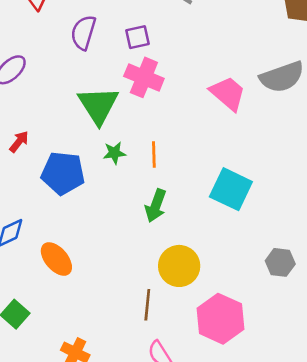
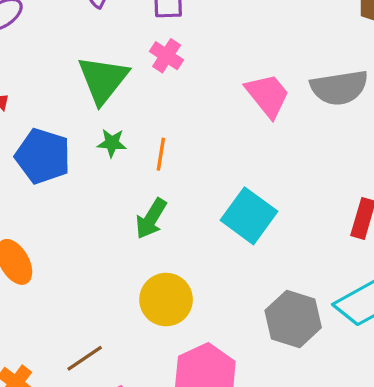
pink cross: (144, 77) -> (167, 56), size x0.7
gray hexagon: (280, 262) -> (293, 319), size x1.5
brown line: (147, 305) -> (85, 358), moved, turned 40

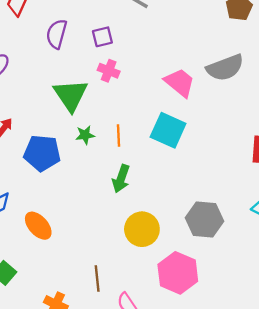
cyan square: (249, 216) -> (168, 130), moved
gray hexagon: (293, 319) -> (205, 219), moved
brown line: (85, 358) -> (97, 279), turned -50

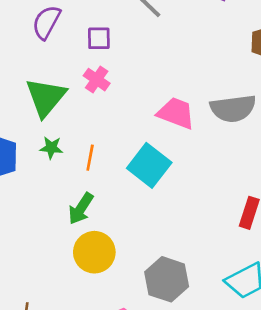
pink trapezoid: (180, 83) -> (176, 113), turned -32
yellow circle: (142, 229) -> (94, 252), moved

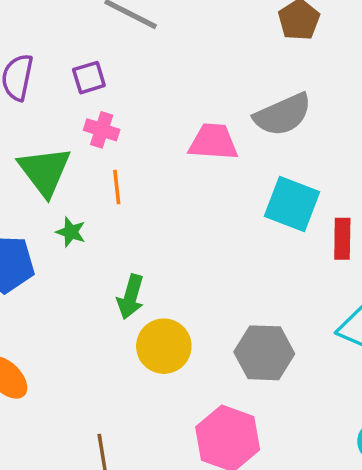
green star: (51, 148) -> (71, 232), turned 30
orange line: (90, 158) -> (117, 187), moved
cyan square: (149, 165) -> (292, 204), moved

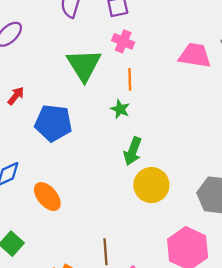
green star: (71, 232) -> (120, 109), moved

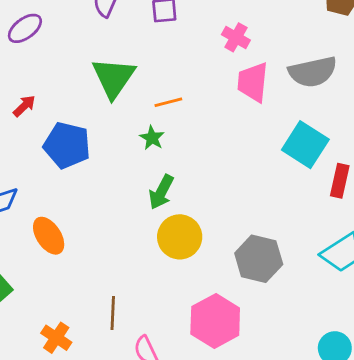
pink cross: (123, 41) -> (236, 37), moved
pink trapezoid: (195, 55) -> (253, 82), turned -100
orange line: (130, 79) -> (168, 102), turned 70

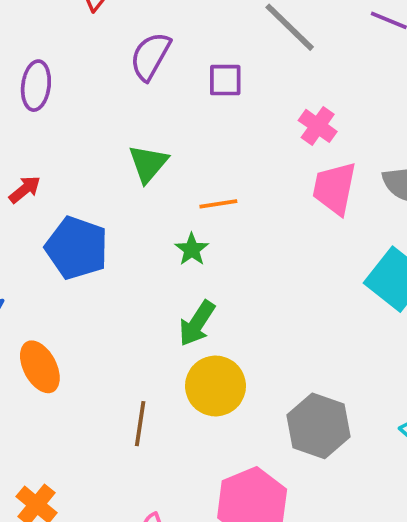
purple ellipse: (25, 28) -> (36, 86), turned -52
green triangle: (114, 78) -> (148, 164), size x0.7
brown line: (113, 313) -> (140, 424), moved

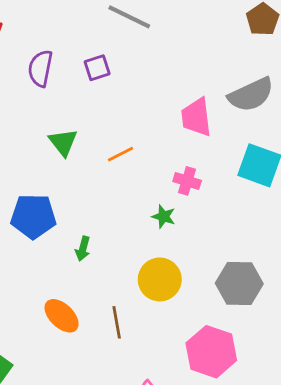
pink cross: (318, 126) -> (187, 181), moved
green star: (192, 249) -> (164, 217), moved
green arrow: (197, 323) -> (83, 249), moved, size x0.7
orange ellipse: (40, 367) -> (62, 316), moved

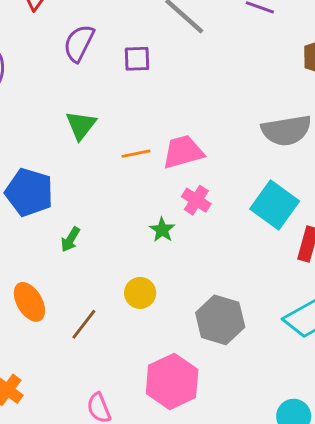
pink trapezoid: (196, 117) -> (183, 152), moved, turned 66
yellow circle: (160, 279) -> (140, 293), size x0.7
brown line: (117, 322) -> (84, 324), turned 32

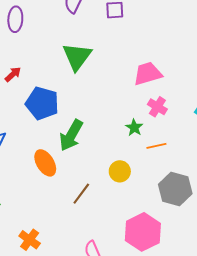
green triangle: (81, 125) -> (77, 57), size x1.4
orange line: (136, 154) -> (156, 146), moved
green arrow: (70, 239) -> (71, 135), size x1.8
orange ellipse: (29, 302) -> (45, 163), moved

